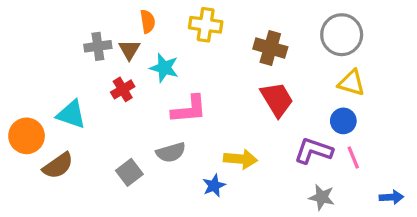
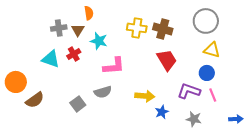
yellow cross: (206, 25) -> (137, 28), moved
cyan triangle: (71, 114) -> (51, 59), moved
blue star: (214, 186) -> (162, 112), moved

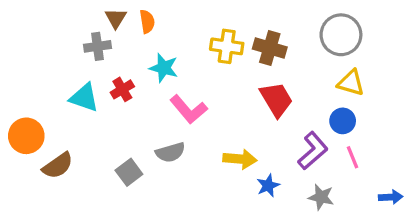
brown triangle: (78, 30) -> (116, 18), moved
pink L-shape: (114, 66) -> (189, 109), turned 55
purple L-shape: (189, 91) -> (313, 151), turned 120

